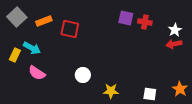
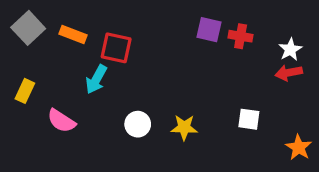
orange rectangle: (44, 21) -> (73, 35), turned 42
cyan arrow: (32, 48) -> (96, 79), moved, turned 90
yellow star: (111, 91) -> (184, 127), moved
white square: (150, 94) -> (249, 119), moved

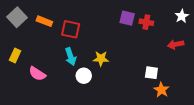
white star: (290, 49) -> (182, 16), moved
cyan arrow: (96, 79) -> (71, 57), moved, turned -48
yellow star: (184, 127) -> (101, 59), moved
orange star: (299, 147) -> (161, 90), moved

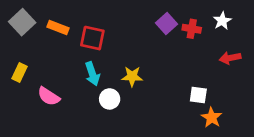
white star: (182, 16) -> (222, 21), moved
purple square: (127, 18) -> (167, 23), turned 35

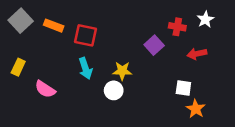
purple square: (167, 23) -> (154, 45), moved
red arrow: (230, 58) -> (197, 54), moved
white circle: (110, 99) -> (114, 90), moved

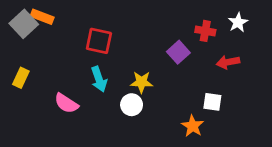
orange rectangle: (54, 26) -> (42, 17), moved
pink semicircle: (45, 89) -> (66, 103), moved
orange star: (196, 109) -> (193, 126), moved

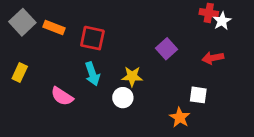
orange rectangle: (42, 17) -> (54, 28), moved
red cross: (205, 31) -> (209, 13), moved

